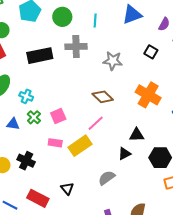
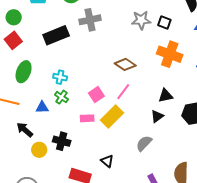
black square: (151, 52) -> (164, 23), moved
gray star: (113, 61) -> (141, 20), moved
cyan cross: (26, 96) -> (60, 77), moved
pink square: (58, 116) -> (96, 95), moved

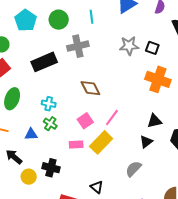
brown diamond: (125, 64) -> (90, 88), moved, turned 30

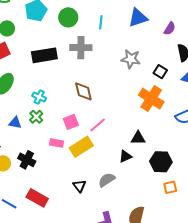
black square: (152, 48) -> (160, 72), moved
black triangle: (97, 187) -> (79, 186), moved

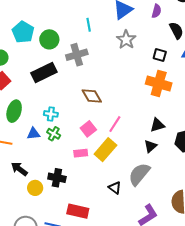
green circle: (68, 17) -> (49, 39), moved
gray star: (131, 59) -> (126, 40), moved, turned -30
blue triangle: (15, 123) -> (33, 134), moved
gray semicircle: (107, 180) -> (139, 174), size x1.4

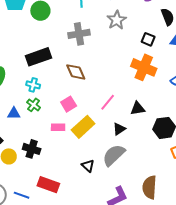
gray cross: (77, 55) -> (79, 34), moved
black rectangle: (44, 73) -> (38, 57), moved
pink line: (115, 124) -> (108, 102), moved
blue triangle: (33, 134) -> (14, 113), moved
black triangle: (150, 146) -> (119, 129), moved

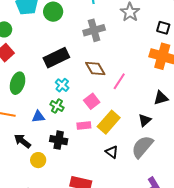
cyan cross: (33, 85) -> (62, 85), moved, turned 32
pink line: (108, 102) -> (119, 81), moved
black cross: (32, 149) -> (59, 140), moved
black triangle: (88, 166) -> (112, 152), moved

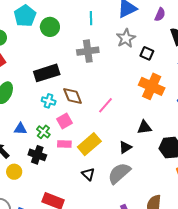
black square: (163, 28) -> (147, 53), moved
brown diamond: (95, 68) -> (73, 96), moved
cyan cross: (62, 85) -> (49, 101), turned -32
pink square: (92, 101) -> (64, 121), moved
green cross: (57, 106) -> (43, 132), moved

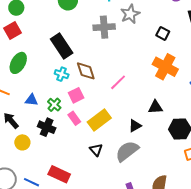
gray star: (126, 38) -> (130, 14), moved
black rectangle: (47, 73) -> (62, 46), turned 70
pink rectangle: (64, 144) -> (74, 118), turned 48

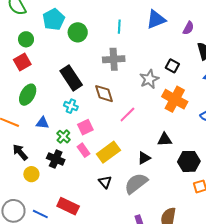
gray star: (130, 14) -> (149, 79), moved
brown diamond: (86, 71) -> (104, 94), moved
blue triangle: (32, 100) -> (42, 123), moved

